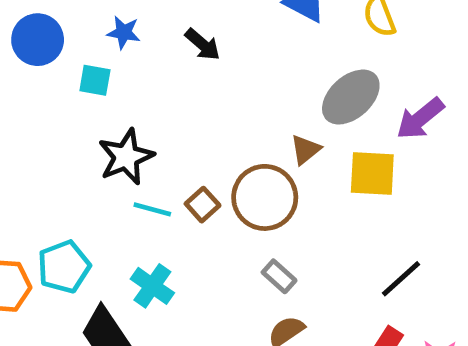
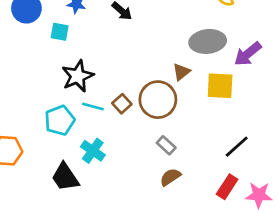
gray ellipse: (351, 97) -> (208, 41), turned 36
cyan pentagon: (64, 267) -> (60, 120), moved

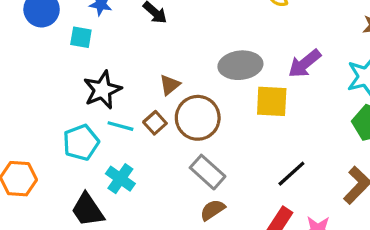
gray ellipse: (208, 41) -> (240, 65), moved
brown triangle: (181, 72) -> (170, 85), moved
gray rectangle: (166, 145) -> (208, 172), size x1.5

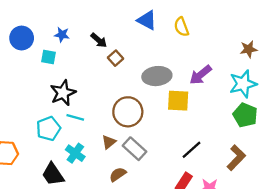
brown triangle: (170, 85) -> (109, 142), moved
brown square: (155, 123) -> (116, 58), moved
brown semicircle: (212, 210) -> (118, 174), moved

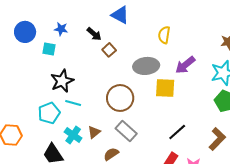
blue triangle: (147, 20) -> (120, 15), moved
yellow semicircle: (181, 27) -> (164, 35), moved, turned 30
brown triangle: (109, 142) -> (94, 132), moved

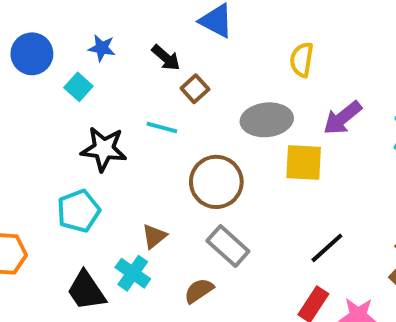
cyan square: (49, 49) -> (78, 87), turned 32
black star: (62, 81) -> (104, 149), turned 30
cyan line: (73, 103) -> (162, 128), moved
brown triangle: (94, 132) -> (154, 236), moved
cyan cross: (73, 135) -> (133, 273), moved

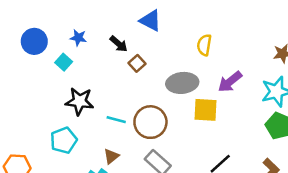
cyan line: (162, 128) -> (116, 120), moved

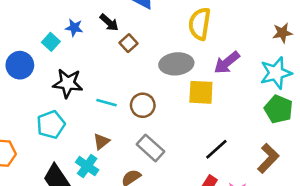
blue star: (78, 38) -> (74, 28), moved
blue circle: (34, 41) -> (20, 65), moved
yellow semicircle: (204, 45) -> (200, 24), size x1.4
brown circle: (150, 122) -> (143, 105), size x0.7

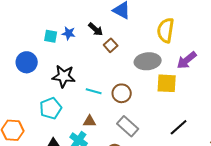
cyan square: (51, 42) -> (51, 36), moved, turned -32
brown triangle: (101, 141) -> (90, 121), turned 40

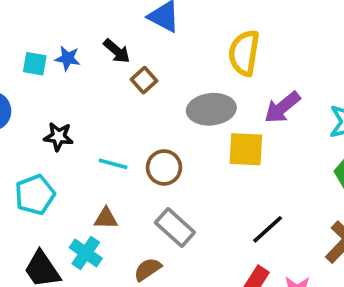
black star: (64, 76) -> (58, 137), size x0.7

